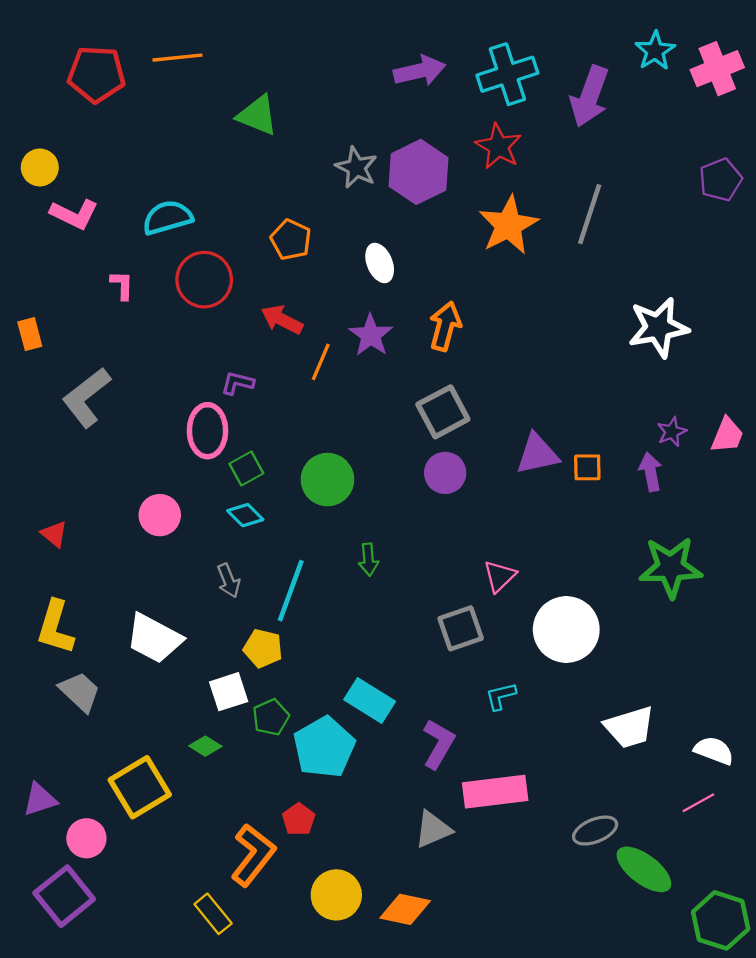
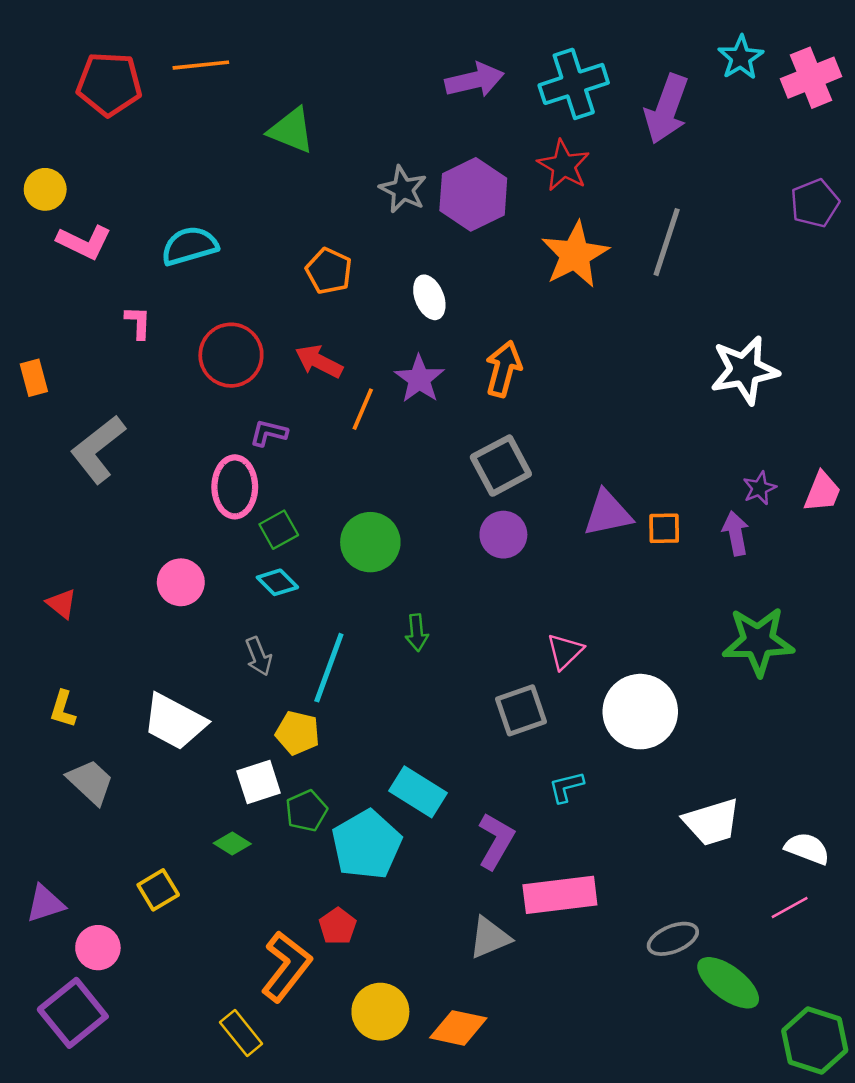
red circle: (204, 280) -> (231, 355), moved
yellow L-shape: (55, 627) -> (63, 709), size x0.6
yellow square: (140, 787) -> (158, 890), size x0.6

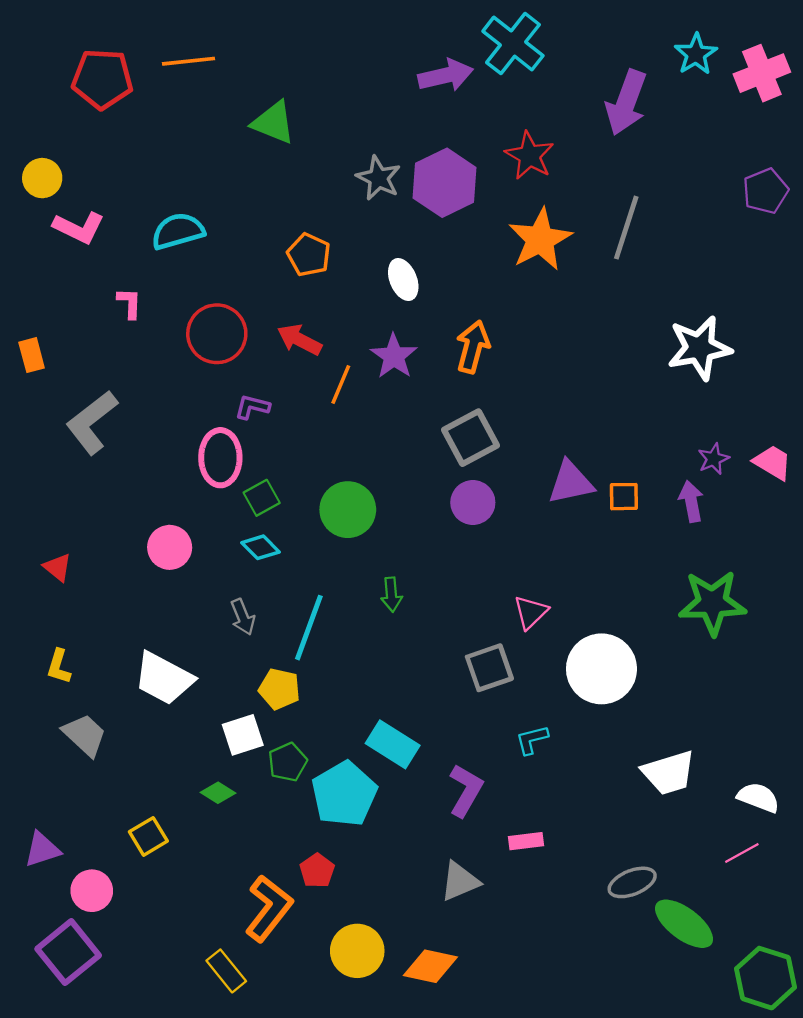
cyan cross: (574, 84) -> (513, 44), moved, turned -34
pink trapezoid: (822, 492) -> (773, 462), turned -81
pink rectangle: (560, 895) -> (526, 841), size x0.5

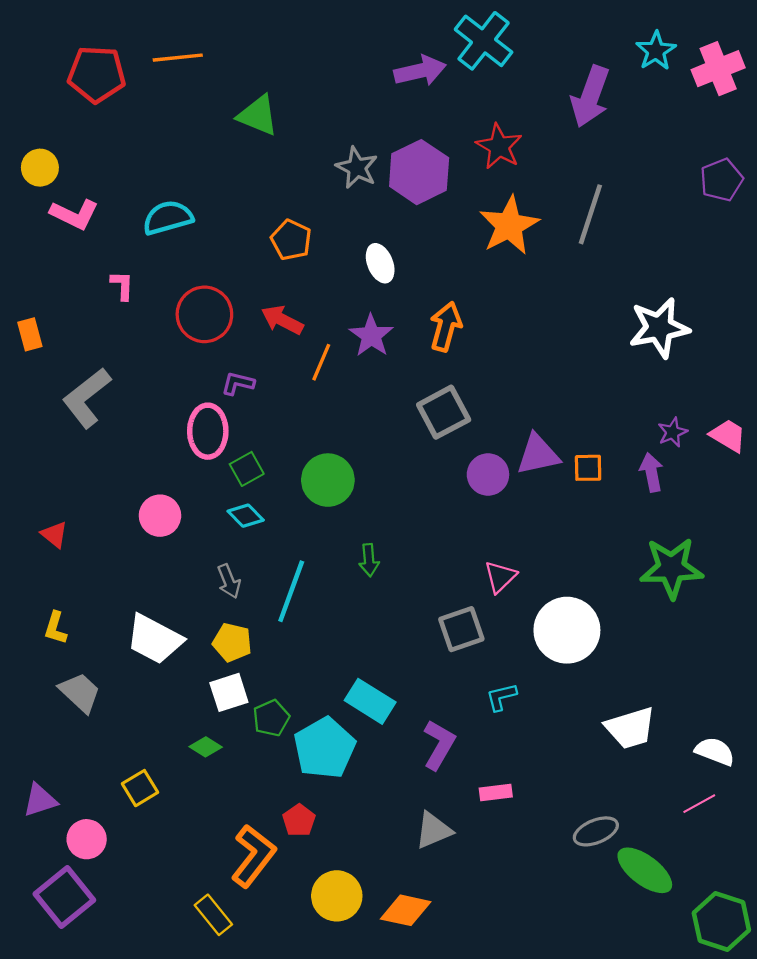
purple circle: (473, 503) -> (488, 474), moved
yellow pentagon: (279, 689) -> (232, 642), moved

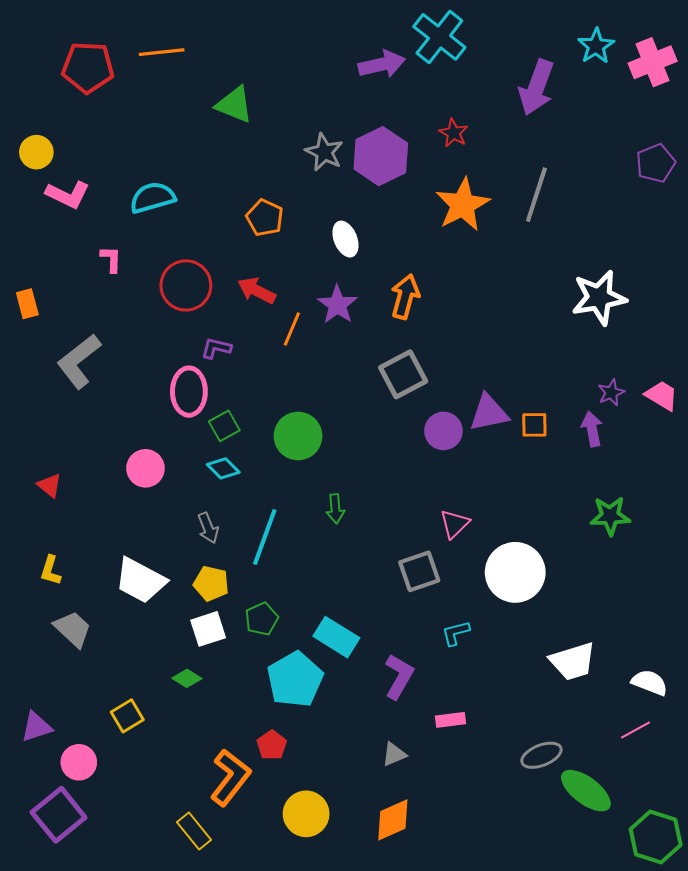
red star: (499, 146) -> (454, 133), size x0.7
green star: (671, 568) -> (610, 516), size x0.7
green pentagon: (271, 718) -> (262, 619), moved
gray triangle: (434, 830) -> (394, 754), size x0.7
orange diamond: (406, 910) -> (393, 820), moved, turned -36

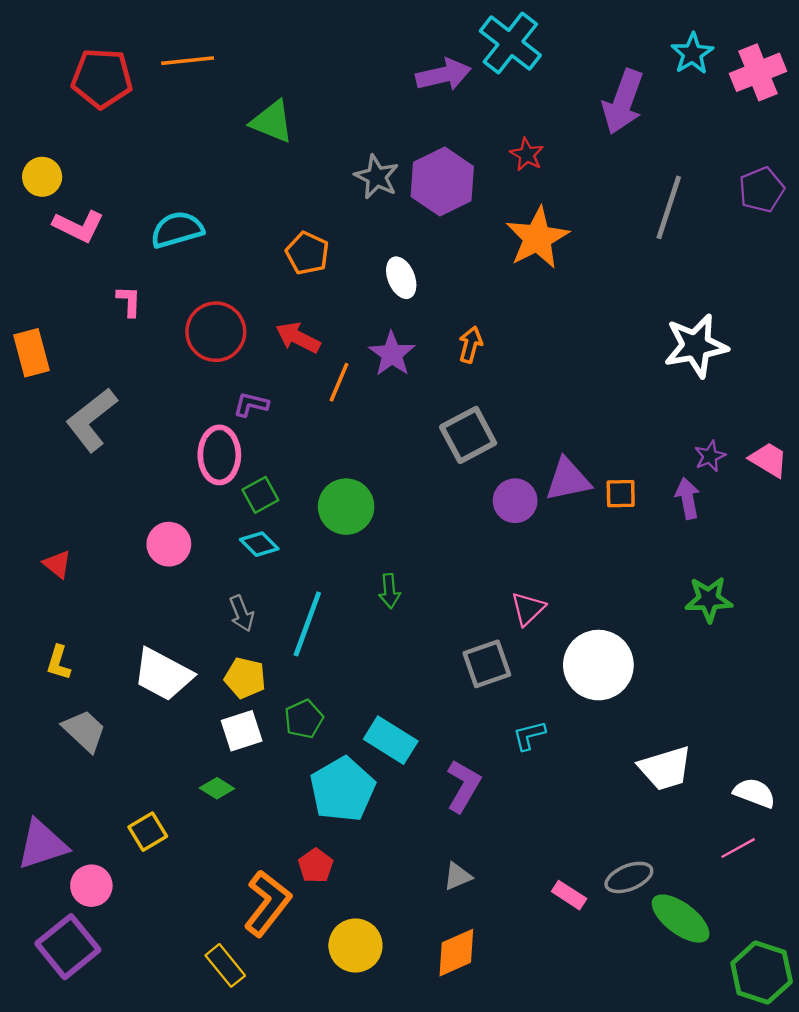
gray line: (536, 195) -> (669, 207), moved
orange arrow: (405, 297) -> (470, 345), size x0.7
orange rectangle: (27, 304) -> (32, 353), size x1.4
pink rectangle: (451, 720) -> (569, 895), moved, turned 40
purple triangle: (36, 727) -> (42, 845), size x1.4

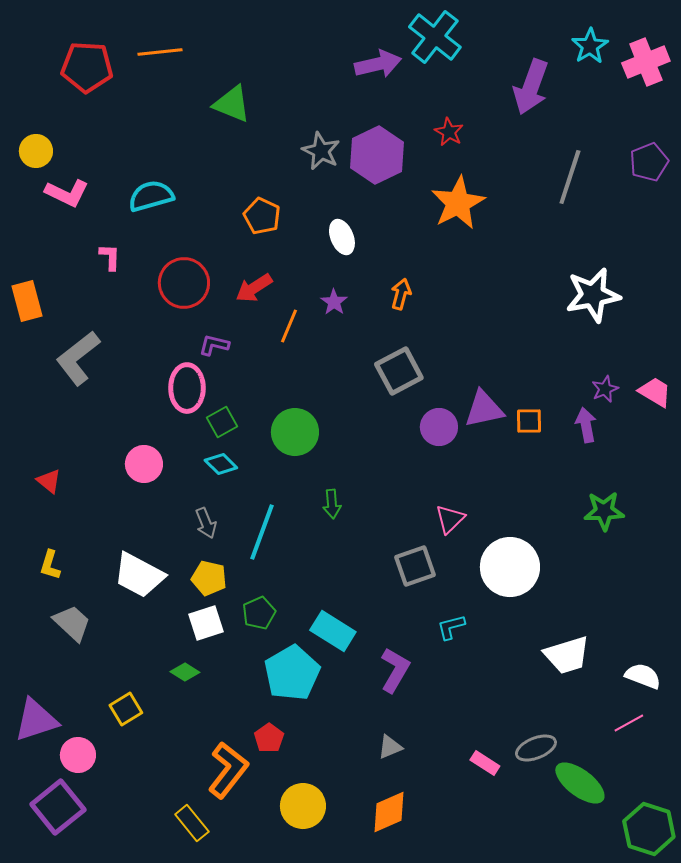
red arrow: (298, 338) -> (254, 288), turned -60
purple star: (392, 354) -> (334, 302), size x0.7

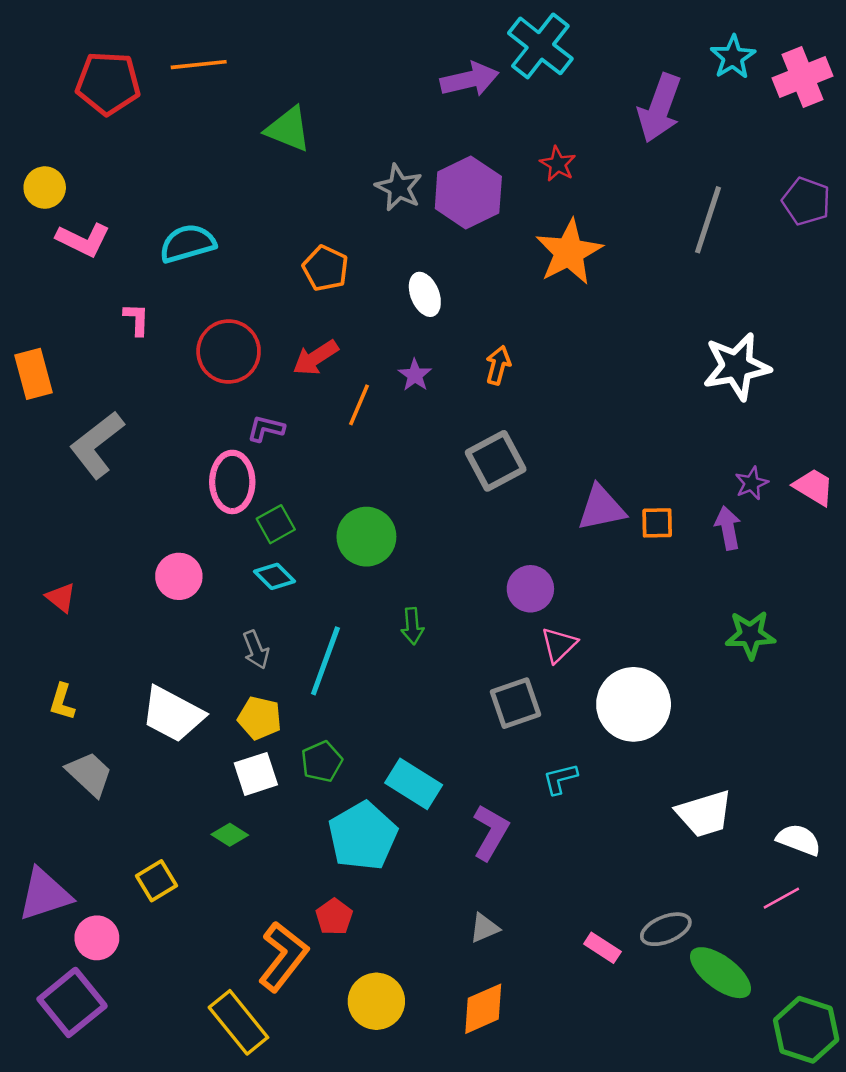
purple pentagon: (649, 162) -> (806, 201), turned -30
purple circle: (439, 427) -> (530, 589), moved
yellow rectangle: (192, 823) -> (238, 1022), size x1.4

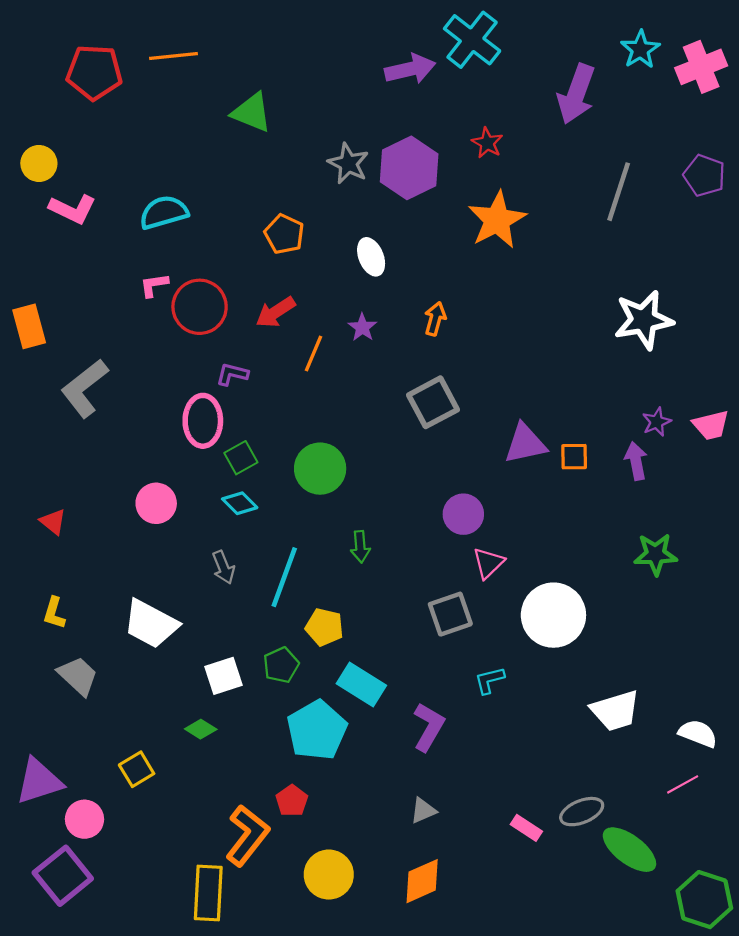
pink L-shape: (137, 319) -> (154, 285), moved, turned -100
pink trapezoid: (814, 487) -> (711, 425), turned 135
yellow pentagon: (260, 718) -> (324, 627), moved
yellow rectangle: (238, 1022) -> (208, 893), turned 42

